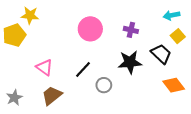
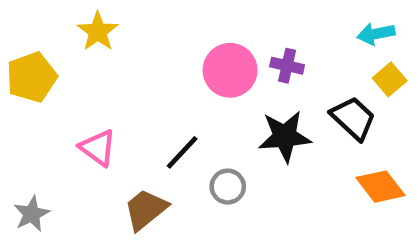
yellow star: (30, 15) -> (98, 32), moved, turned 30
pink circle: (90, 29) -> (230, 70), moved
brown trapezoid: (52, 96) -> (146, 209), moved

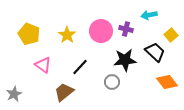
yellow star: (98, 32) -> (67, 35), moved
cyan arrow: (376, 34) -> (149, 15), moved
yellow pentagon: (32, 77) -> (29, 34), moved, turned -30
gray circle: (228, 187) -> (112, 82), moved

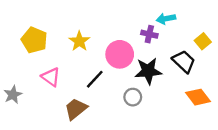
cyan arrow: (149, 15) -> (166, 19), moved
pink circle: (101, 31) -> (120, 54), moved
gray star: (14, 94) -> (13, 95), moved

